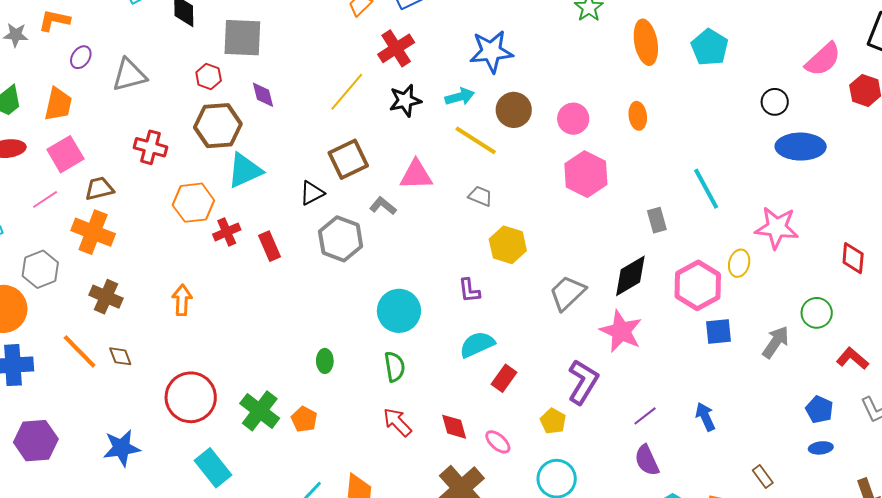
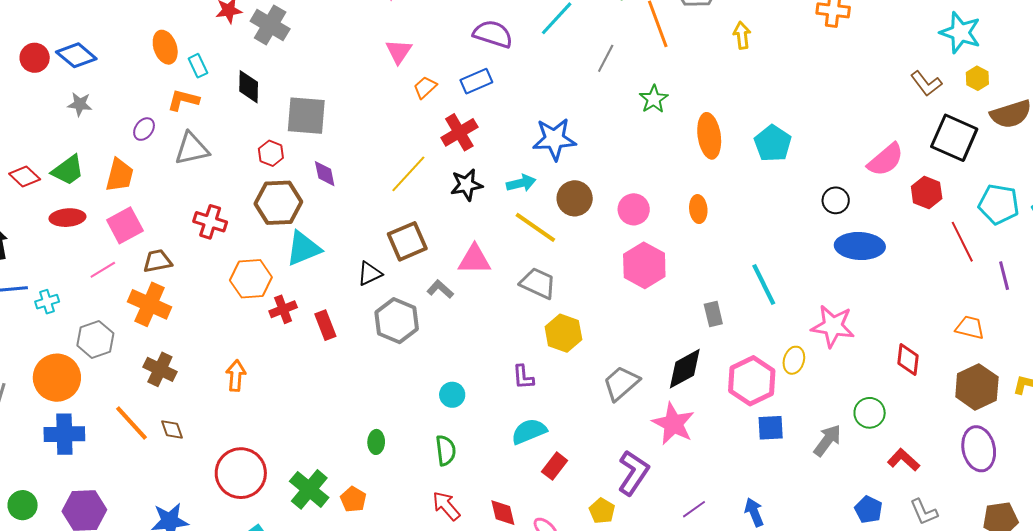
orange L-shape: (54, 20) -> (183, 100), moved
gray trapezoid: (480, 196) -> (538, 283), size x1.5
cyan circle: (399, 311) -> (452, 395), size x0.6

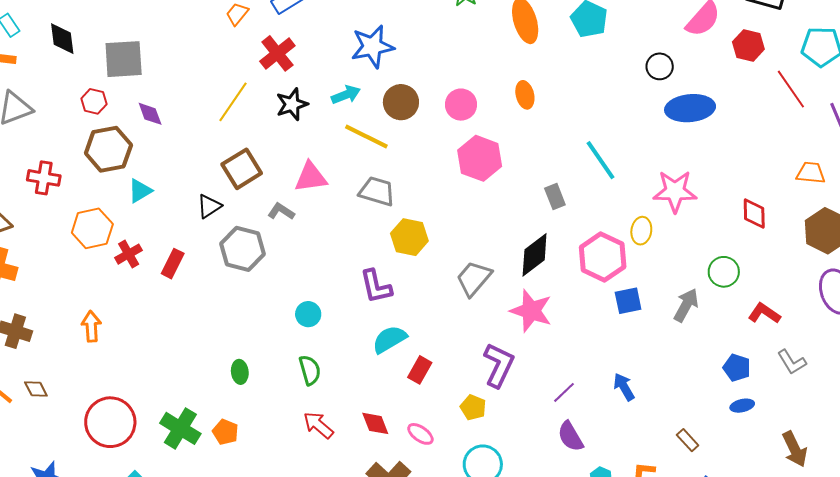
cyan triangle: (303, 248) -> (140, 191), size x0.7
red rectangle: (325, 325) -> (173, 264), turned 56
purple L-shape: (523, 377) -> (376, 286), size x1.4

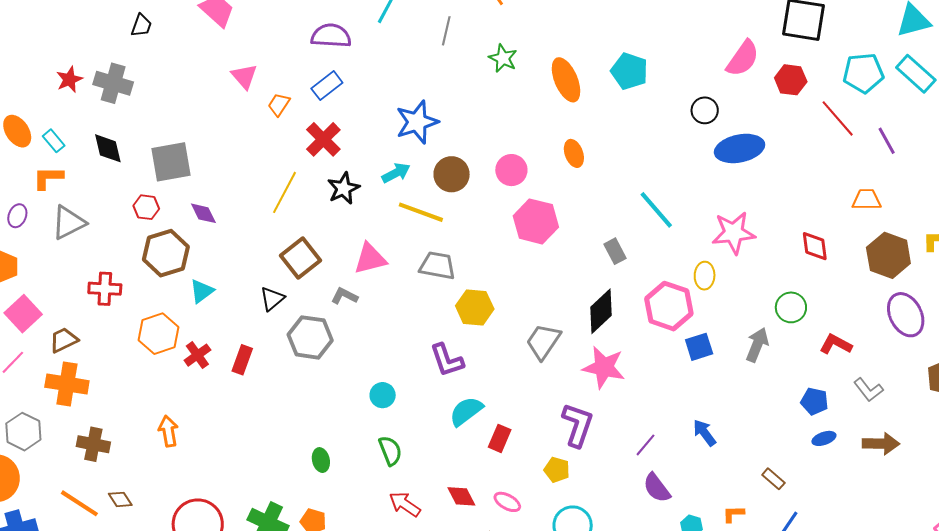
brown arrow: (795, 449) -> (881, 444), moved, turned -57

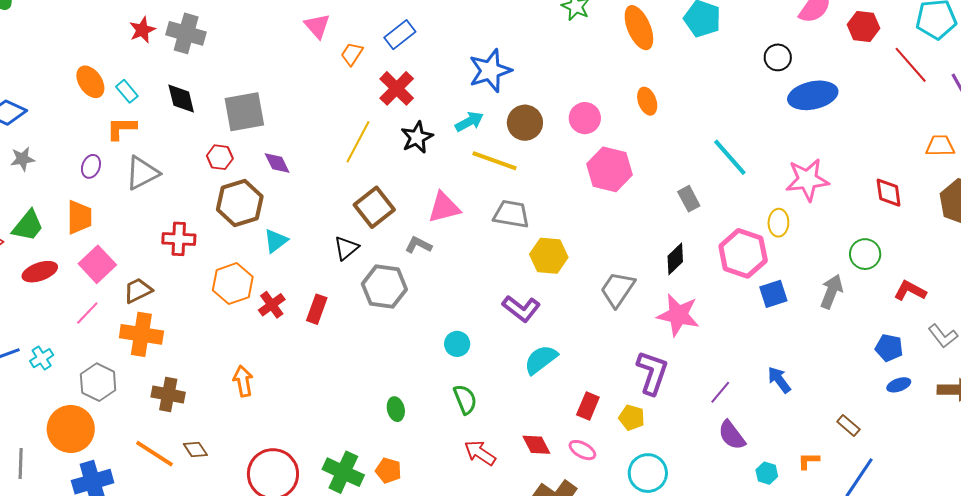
black diamond: (601, 311) -> (675, 259), size x0.7
purple L-shape: (447, 360) -> (521, 309), turned -33
red rectangle: (500, 438) -> (588, 406), moved

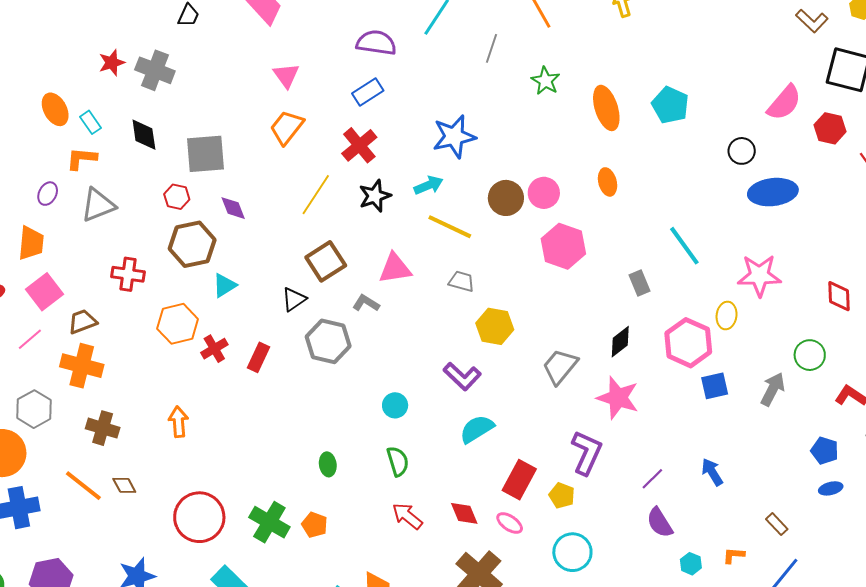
orange trapezoid: (352, 54) -> (287, 127), moved, size x1.5
brown circle: (525, 123) -> (506, 198), moved
gray trapezoid: (511, 214) -> (461, 281), size x0.7
red rectangle: (588, 406) -> (519, 480), size x1.4

